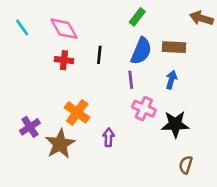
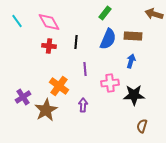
purple line: (131, 80) -> (85, 69), moved
pink cross: (144, 109) -> (110, 83), turned -30

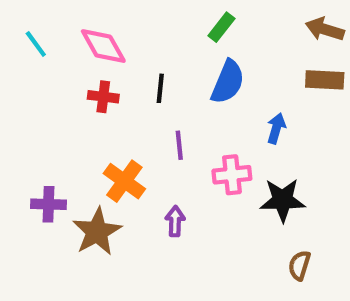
brown rectangle: (133, 36) -> (325, 80), moved
purple cross: (23, 97) -> (48, 204), turned 35

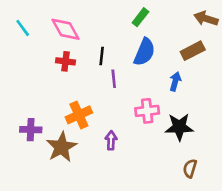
brown rectangle: (325, 80) -> (193, 51), moved, turned -30
purple line: (179, 145) -> (114, 79), moved
orange cross: (124, 181) -> (79, 115), turned 30

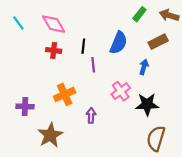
green rectangle: (140, 17) -> (139, 14), moved
pink cross: (147, 111) -> (121, 91), turned -30
brown star: (61, 147) -> (50, 135), moved
brown semicircle: (190, 168) -> (156, 138), size x1.6

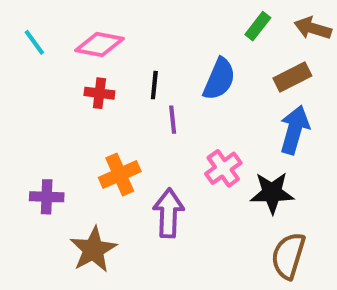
pink diamond: (54, 24) -> (99, 44), turned -50
blue arrow: (144, 67) -> (294, 130), moved, size x1.6
purple arrow: (91, 115) -> (168, 213), size x1.6

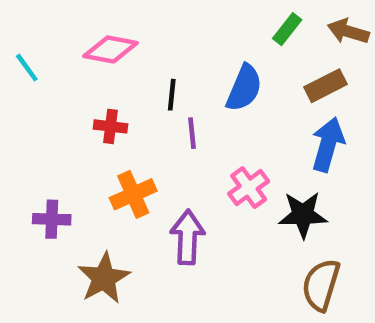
cyan line: (34, 42) -> (27, 68), moved
red cross: (99, 93) -> (111, 126), moved

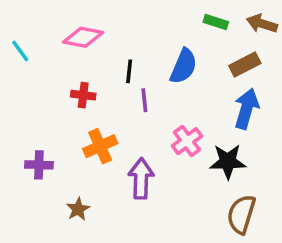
green rectangle: (287, 29) -> (216, 22), turned 70
brown star: (104, 278) -> (78, 209), size x0.6

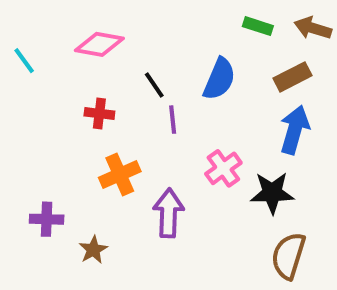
black line: (129, 71) -> (154, 85), turned -40
purple cross: (39, 165) -> (47, 219), moved

